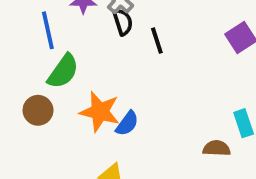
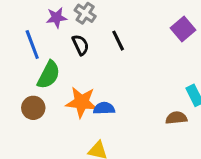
black semicircle: (123, 22) -> (80, 45), moved
blue semicircle: (127, 123) -> (104, 108), turned -120

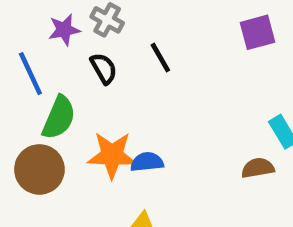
purple square: (183, 29) -> (257, 32), turned 30
brown circle: (33, 108) -> (39, 169), size x1.4

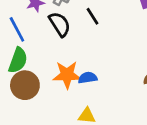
black semicircle: (104, 68) -> (60, 24), size x1.4
green semicircle: (59, 118) -> (18, 60), moved

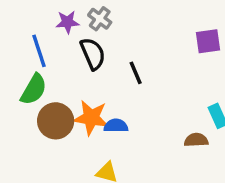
black line: (93, 16) -> (136, 73), moved
brown circle: (25, 85) -> (56, 121), moved

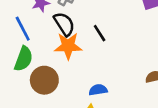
orange star: (91, 118) -> (68, 46), moved
blue semicircle: (116, 126) -> (98, 90), moved

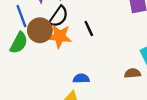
black semicircle: (64, 24) -> (59, 17), turned 60
brown circle: (44, 80) -> (40, 30), moved

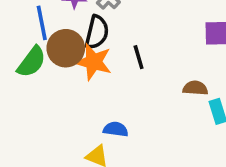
black semicircle: (59, 17) -> (97, 32), turned -30
brown semicircle: (132, 73) -> (195, 88), moved

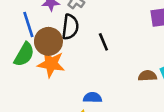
orange star: (94, 62) -> (51, 64), moved
brown semicircle: (195, 88) -> (147, 76), moved

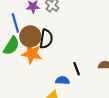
black semicircle: (70, 27) -> (46, 39), moved
black line: (103, 42) -> (77, 69), moved

